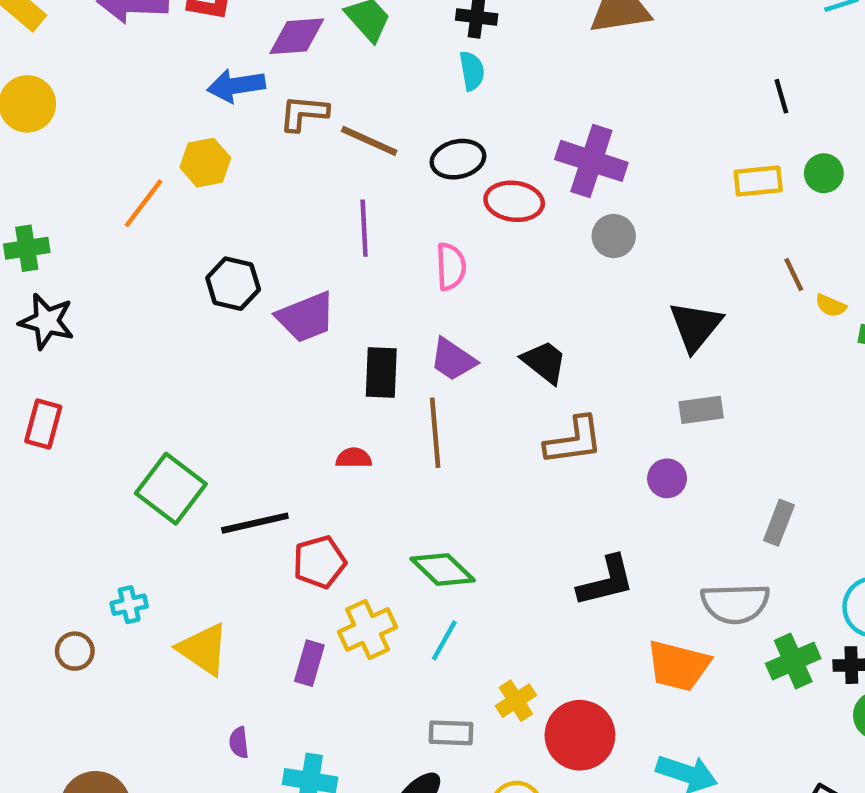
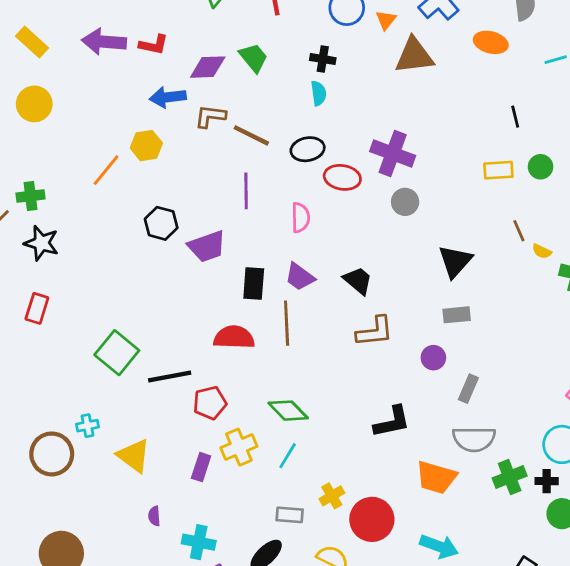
red semicircle: (354, 458) -> (234, 337), size x1.8
gray rectangle: (779, 523) -> (468, 389), moved
brown circle: (75, 651) -> (52, 454), size x1.8

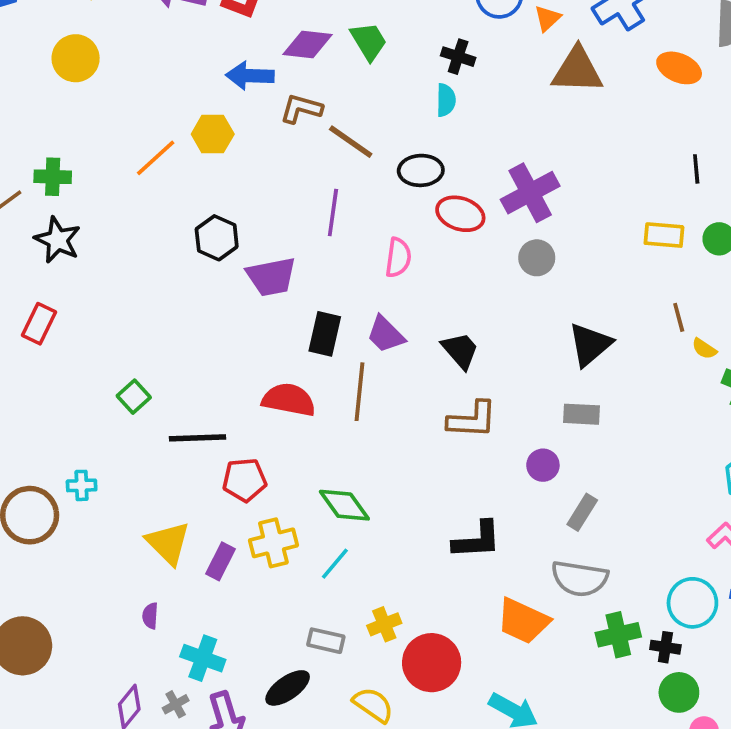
purple cross: (393, 154) -> (530, 193), turned 33
green square: (117, 353) -> (134, 397), size x0.6
yellow triangle: (134, 456) -> (168, 543), moved

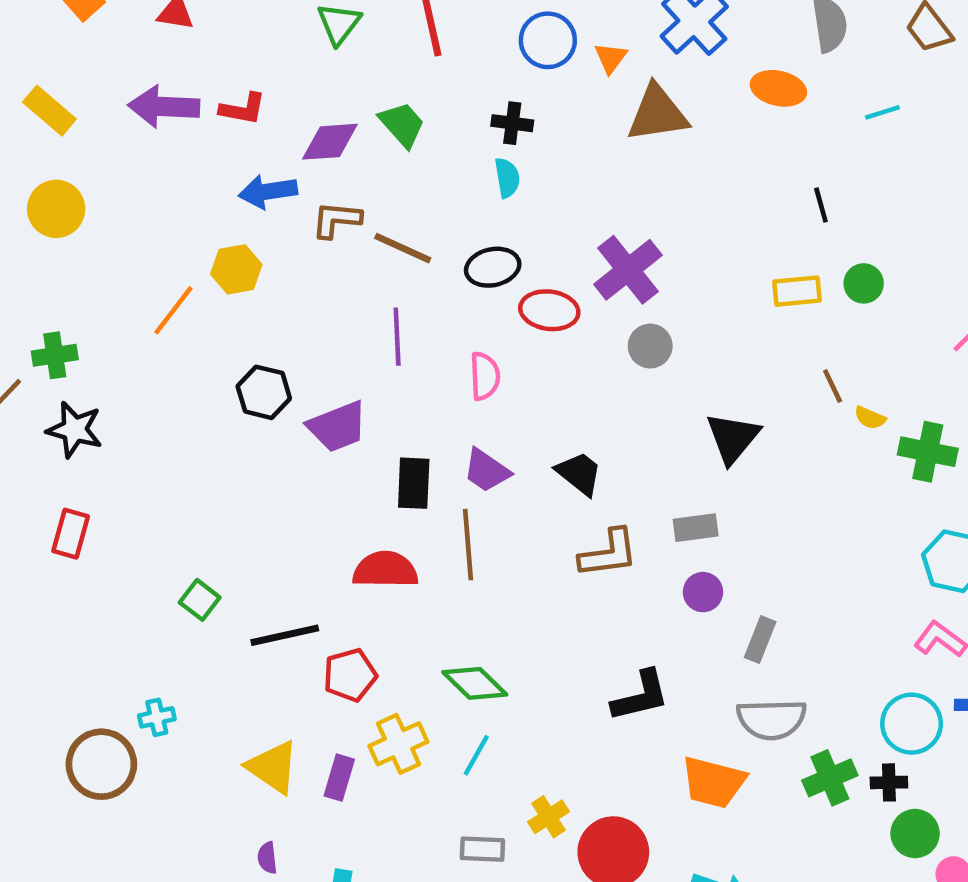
gray rectangle: (582, 414) -> (696, 528), moved

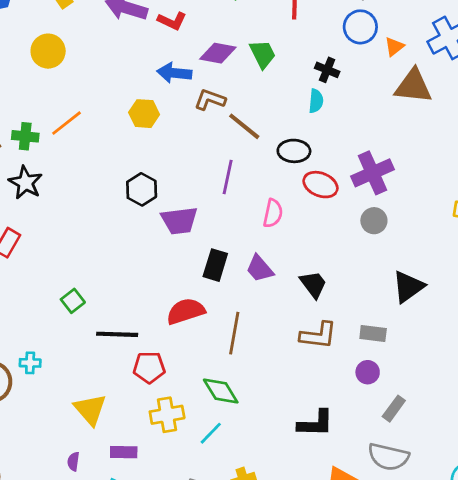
orange line: (173, 310) -> (67, 123), moved
brown line: (468, 545) -> (234, 333), moved
red semicircle: (385, 570) -> (186, 311), turned -33
purple rectangle: (339, 778) -> (124, 452), moved, turned 60

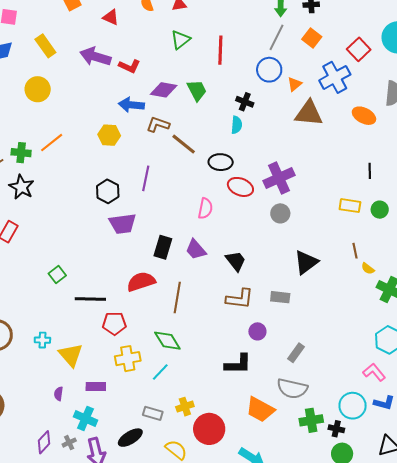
purple line: (228, 177) -> (146, 178), moved
purple trapezoid: (179, 221) -> (123, 224), moved
cyan cross: (30, 363) -> (42, 340), moved
purple circle: (368, 372) -> (257, 331), moved

